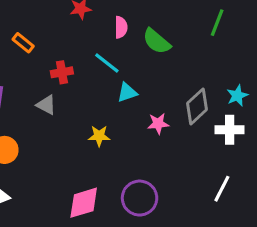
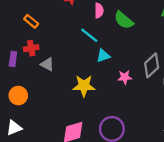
red cross: (62, 72) -> (31, 48), moved
yellow star: (99, 136) -> (84, 86), size x1.5

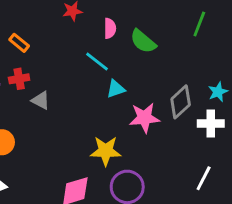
pink star: (125, 77) -> (145, 118), size x1.5
yellow star: (84, 86) -> (106, 151), moved

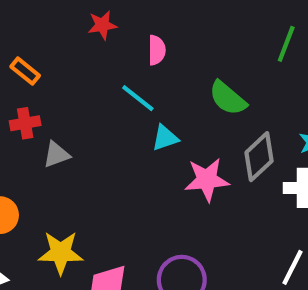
green semicircle: (143, 41) -> (228, 98), moved
gray triangle: (41, 100) -> (56, 155), turned -48
yellow star: (106, 151) -> (61, 253), moved

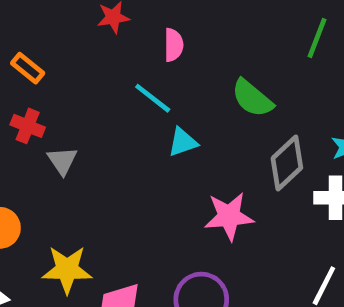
red cross: (25, 123) -> (28, 126), turned 32
gray triangle: (56, 155) -> (62, 161), turned -44
pink star: (207, 180) -> (229, 216), moved

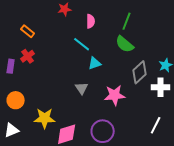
green line: (317, 38) -> (127, 21), moved
red cross: (28, 126) -> (28, 56), turned 32
gray triangle: (62, 161) -> (82, 88), moved

